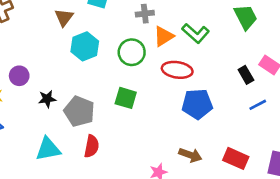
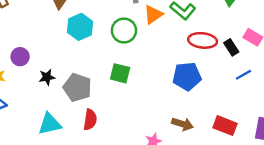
red ellipse: (177, 70) -> (203, 40), moved

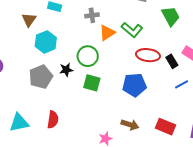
green circle: (124, 31) -> (88, 56), moved
green square: (120, 73) -> (92, 83), moved
black star: (47, 77) -> (66, 70), moved
gray pentagon: (77, 88) -> (41, 77), moved, turned 30

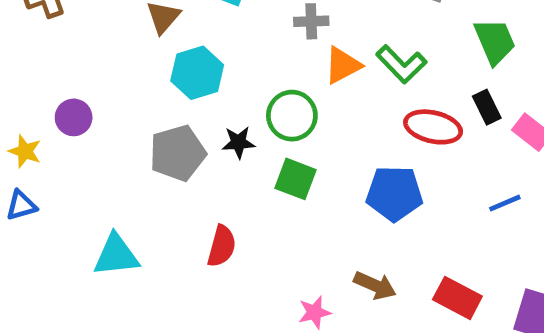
black rectangle: (172, 61) -> (487, 107), moved
red semicircle: (53, 120) -> (222, 246), moved

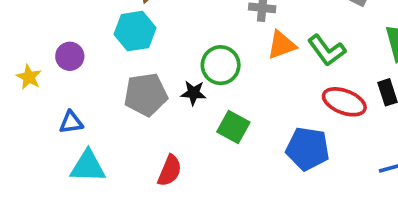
cyan hexagon: (197, 73) -> (135, 31), moved
green circle: (292, 116) -> (221, 65), moved
blue triangle: (21, 205) -> (71, 122), moved

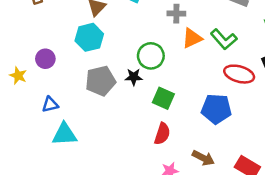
red semicircle: (170, 171) -> (162, 134), moved

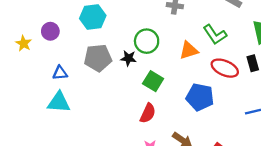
orange triangle: (192, 38) -> (189, 50), moved
blue triangle: (50, 105) -> (60, 73), moved

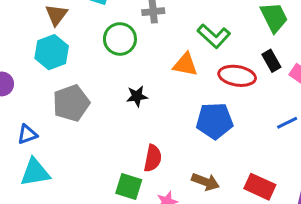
green circle: (147, 41) -> (120, 39), moved
orange triangle: (189, 50) -> (185, 65), turned 42
black star: (128, 58) -> (137, 96), moved
green square: (153, 81) -> (129, 186), moved

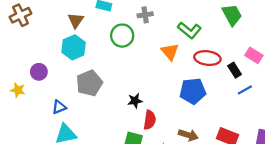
black rectangle: (271, 61) -> (235, 70), moved
orange triangle: (185, 65) -> (170, 52), turned 42
black star: (137, 96) -> (135, 101), moved

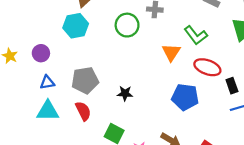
purple circle: (39, 72) -> (41, 53), moved
gray pentagon: (89, 83) -> (85, 80), moved
red semicircle: (150, 120) -> (83, 111), moved, turned -48

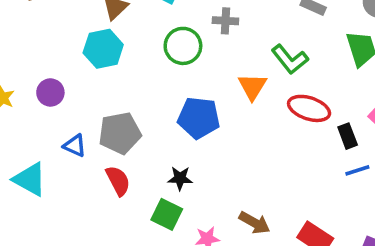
blue triangle: (47, 82) -> (75, 146), moved, turned 35
black star: (125, 93) -> (180, 178), moved
blue pentagon: (185, 97) -> (199, 118), moved
cyan triangle: (48, 111) -> (30, 179), moved, turned 30

